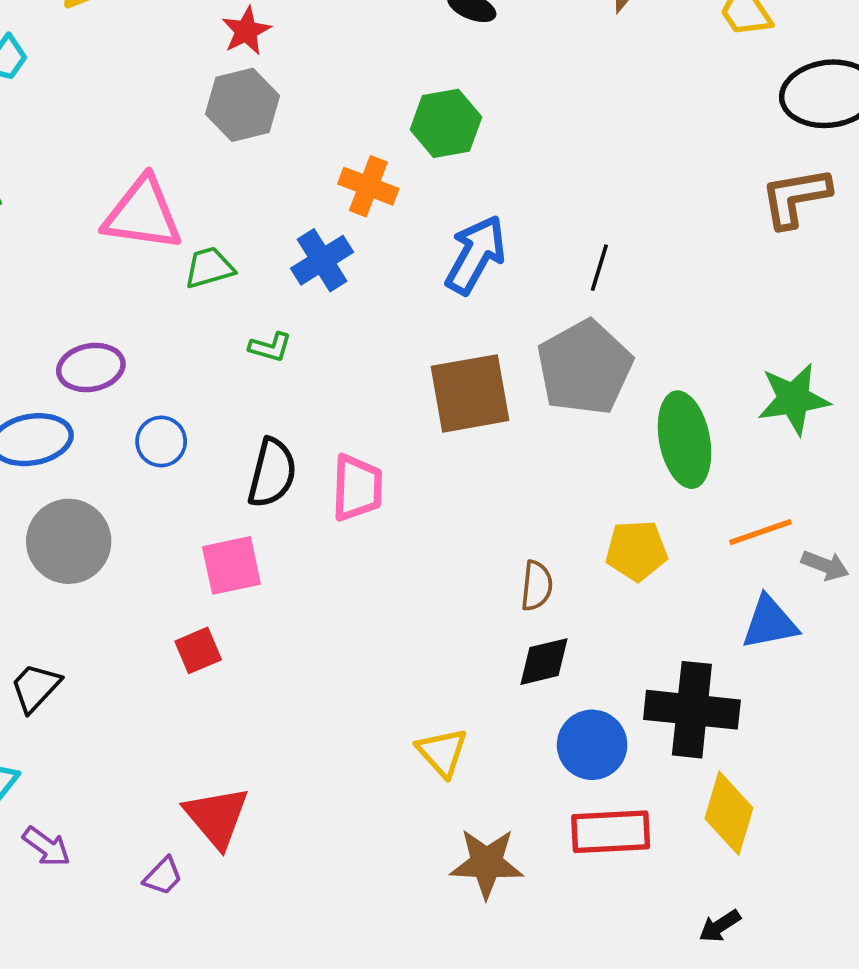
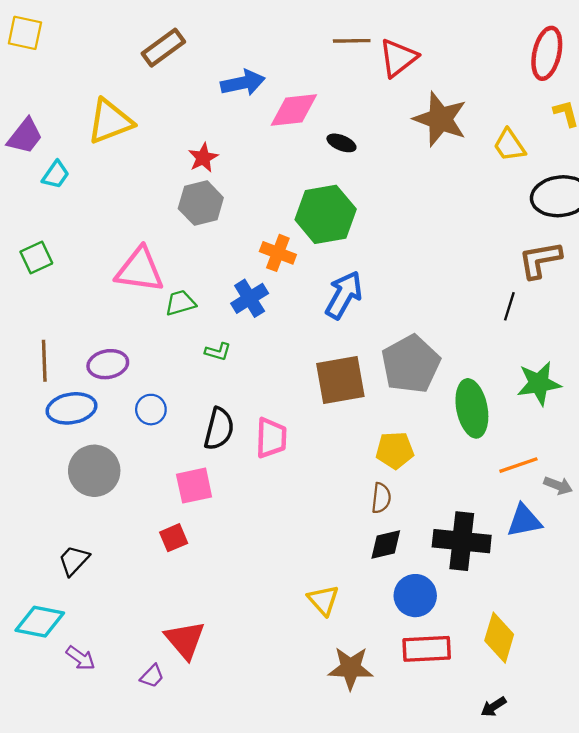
green hexagon: (446, 123) -> (326, 214), size x1.4
black line: (599, 268) -> (509, 306), moved
yellow pentagon: (636, 551) -> (395, 450), moved
black cross: (692, 710) -> (462, 541), moved

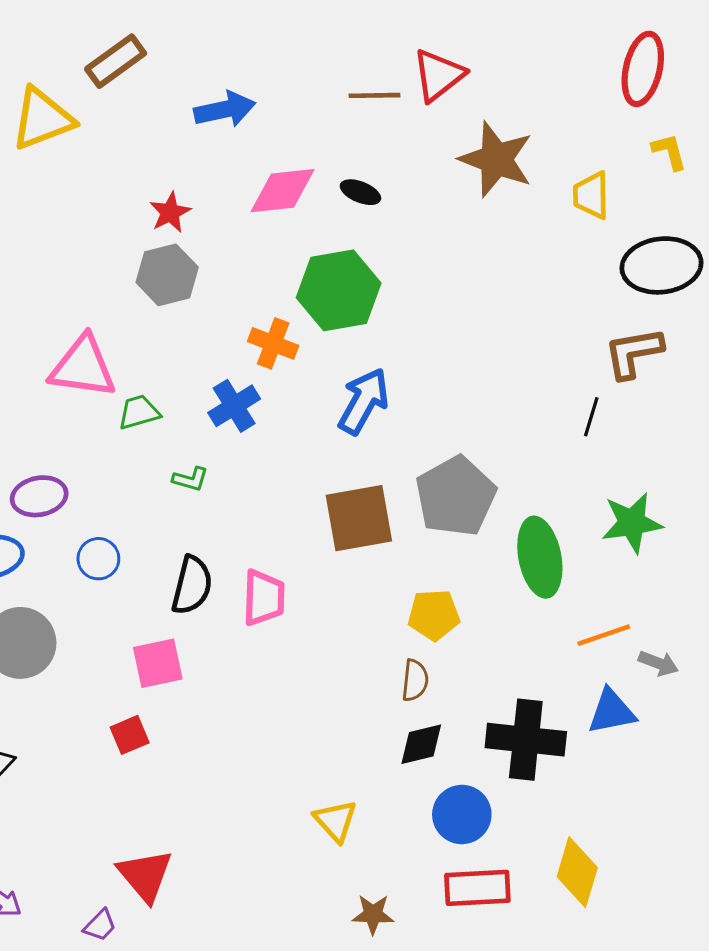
brown line: (352, 41) -> (374, 95), moved
pink diamond: (294, 110) -> (282, 191), moved
yellow triangle: (110, 121) -> (42, 119), moved
yellow trapezoid: (509, 145) -> (591, 195), turned 33
brown star: (351, 668) -> (373, 914), size x0.7

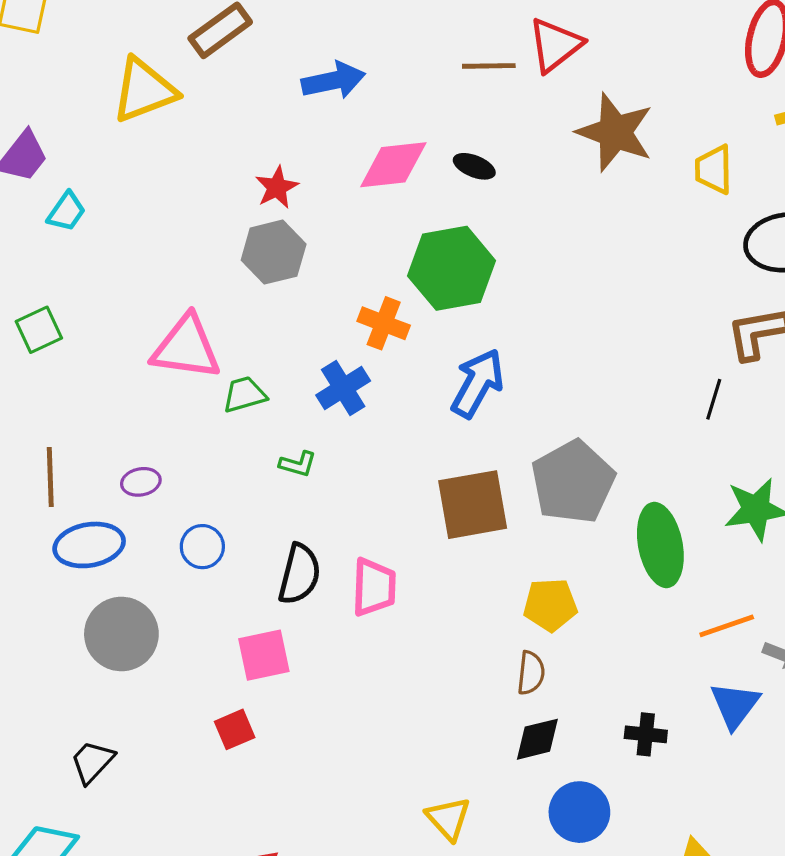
purple ellipse: (39, 496) -> (141, 482), size x0.7
blue triangle: (612, 712) -> (735, 705), turned -42
black cross: (526, 740) -> (646, 734), size x0.5

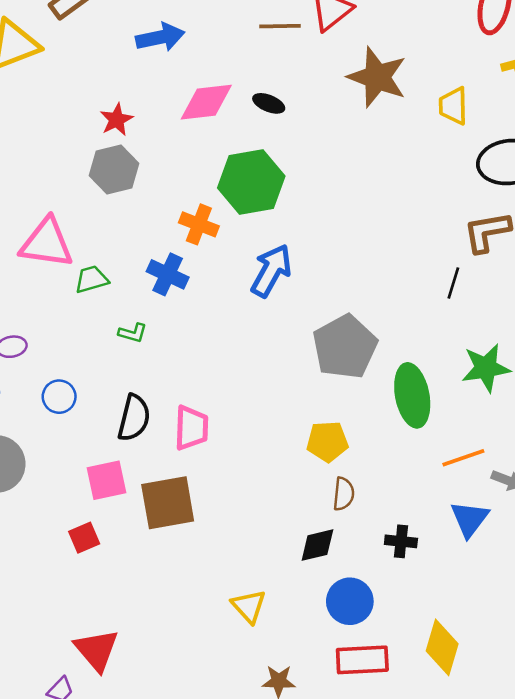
blue cross: (343, 388) -> (168, 274), turned -33
brown square: (473, 505) -> (168, 503), moved
brown semicircle: (531, 673) -> (344, 494), moved

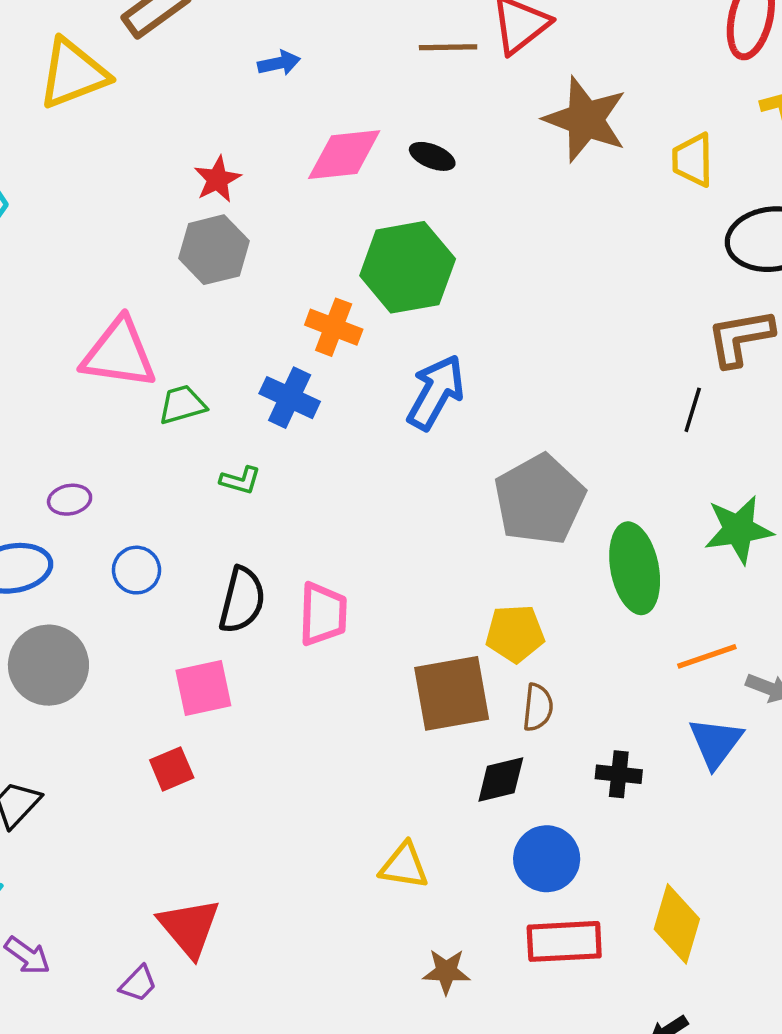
blue arrow: (160, 37) -> (279, 63), size x0.6
brown square: (168, 503) -> (452, 693), moved
yellow triangle: (249, 606) -> (404, 866), turned -39

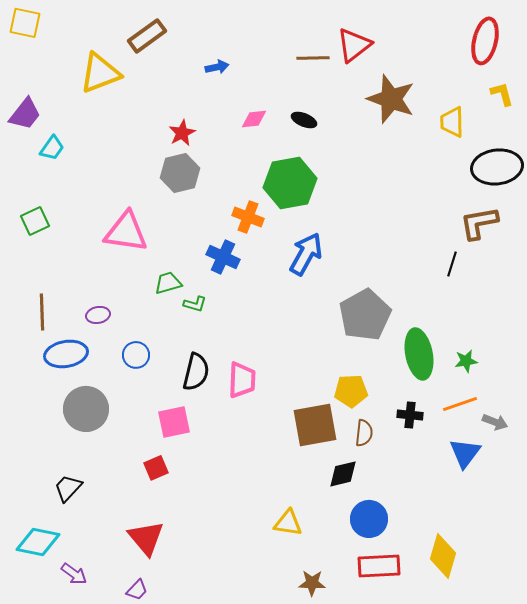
pink diamond: (344, 155) -> (254, 119), size x0.6
green trapezoid: (182, 405) -> (168, 283), moved
green star: (739, 530) -> (466, 361), moved, size x0.6
black cross: (619, 774) -> (410, 415), moved
red triangle: (189, 927) -> (146, 538), moved

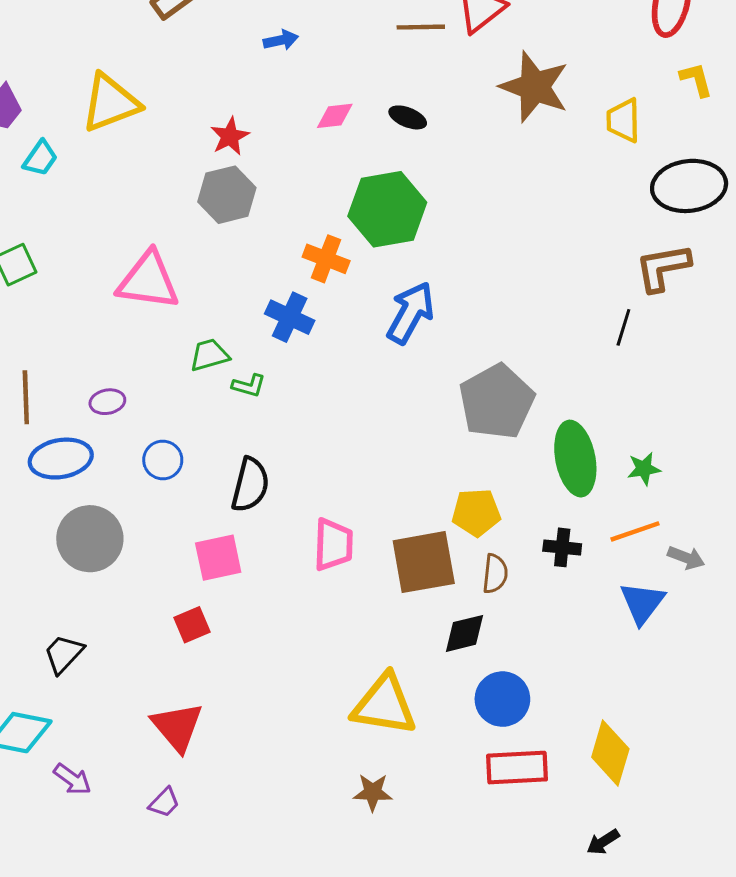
yellow triangle: (100, 73) -> (110, 103), moved
pink trapezoid: (242, 380) -> (333, 545), moved
yellow triangle: (288, 523) -> (384, 705), size x1.6
brown star: (312, 583) -> (373, 792), moved

